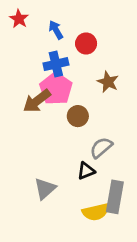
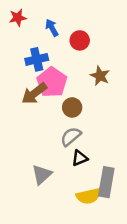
red star: (19, 19) -> (18, 18), turned 30
blue cross: (56, 64) -> (37, 59), moved
gray semicircle: (101, 148) -> (71, 137), moved

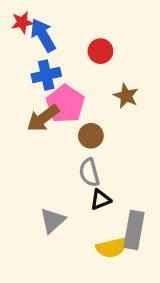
blue arrow: (52, 28) -> (43, 35), moved, size x1.5
gray semicircle: (71, 137) -> (89, 173), turned -65

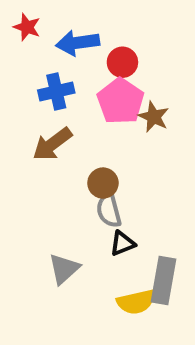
red star: (22, 22) -> (27, 27), turned 30
blue arrow: (43, 35) -> (78, 43), moved, turned -68
pink pentagon: (65, 104) -> (121, 101), moved
brown circle: (91, 136) -> (103, 183), moved

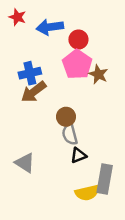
blue cross: (56, 91) -> (30, 73), moved
gray triangle: (64, 269) -> (25, 163), moved, turned -45

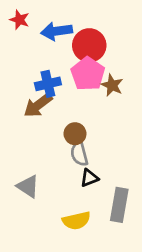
red circle: (78, 40) -> (89, 45), size x1.5
blue cross: (30, 73) -> (48, 84), moved
yellow semicircle: (87, 193) -> (76, 221), moved

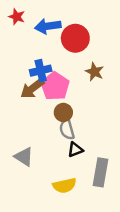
pink pentagon: (88, 74) -> (55, 86), moved

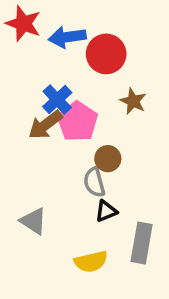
red star: (17, 17) -> (23, 24), size x1.5
blue cross: (41, 71) -> (57, 100), turned -30
brown circle: (63, 112) -> (108, 159), moved

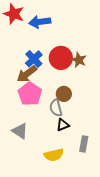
red circle: (106, 54) -> (61, 58), moved
pink pentagon: (77, 121) -> (30, 94), moved
gray rectangle: (142, 243) -> (84, 144), size x0.7

